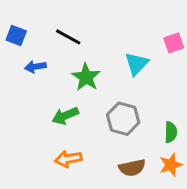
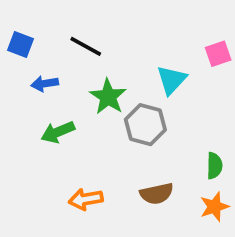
green arrow: (65, 116) -> (58, 132), moved
gray hexagon: (123, 119) -> (145, 125), moved
brown semicircle: (132, 168) -> (157, 194), moved

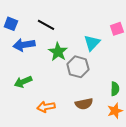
blue arrow: (45, 84) -> (24, 45), size x1.5
green arrow: (58, 132) -> (23, 82), moved

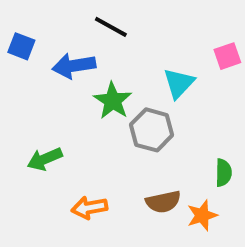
black line: (46, 25) -> (111, 27), moved
blue arrow: (24, 45) -> (74, 66), moved
orange star: (115, 111) -> (202, 215), moved

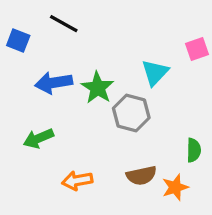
black line: (111, 27) -> (64, 24), moved
blue arrow: (74, 66) -> (54, 83), moved

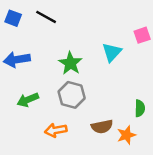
blue square: (18, 40) -> (13, 18), moved
blue arrow: (54, 83) -> (17, 60), moved
gray hexagon: (131, 113) -> (72, 95), moved

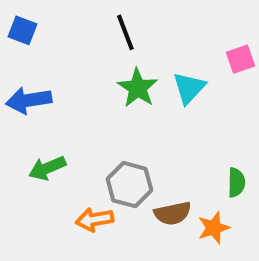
black line: (46, 17) -> (125, 32), moved, turned 40
green star: (70, 63) -> (138, 88), moved
gray hexagon: (72, 95) -> (129, 185), moved

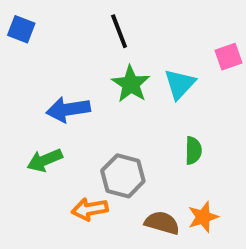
blue arrow: (29, 100) -> (68, 109), moved
green semicircle: (236, 182) -> (193, 150), moved
brown semicircle: (173, 213) -> (162, 223), moved, turned -152

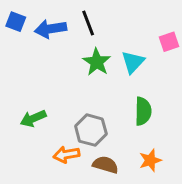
blue arrow: (68, 109) -> (50, 29), moved
green semicircle: (193, 150) -> (143, 111), size x1.4
brown semicircle: (162, 223) -> (105, 165), moved

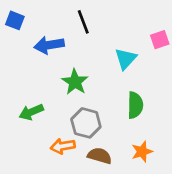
blue arrow: (50, 29) -> (49, 45), moved
green star: (97, 62) -> (75, 82), moved

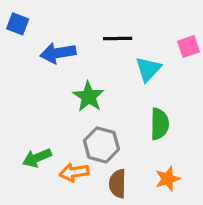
black line: (83, 22) -> (118, 38), moved, turned -70
green arrow: (31, 112) -> (37, 158), moved
brown semicircle: (100, 156) -> (118, 184), turned -105

